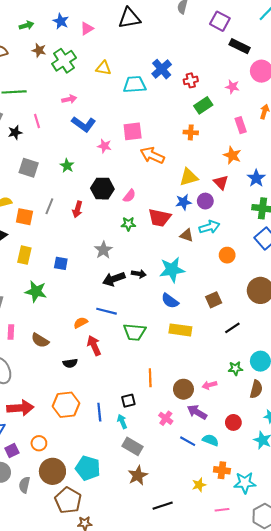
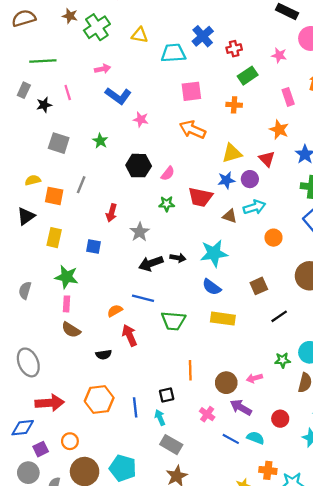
pink square: (133, 131) -> (191, 91), moved
red arrow: (77, 209) -> (112, 213), moved
pink rectangle: (11, 332) -> (67, 304), moved

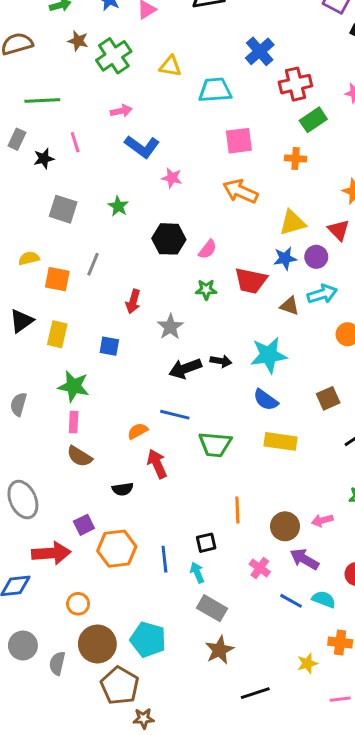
blue cross: (203, 36) -> (260, 51), moved
red cross: (234, 49) -> (295, 84), size x1.5
black triangle: (26, 216) -> (21, 321), moved
purple square: (41, 449) -> (84, 525), moved

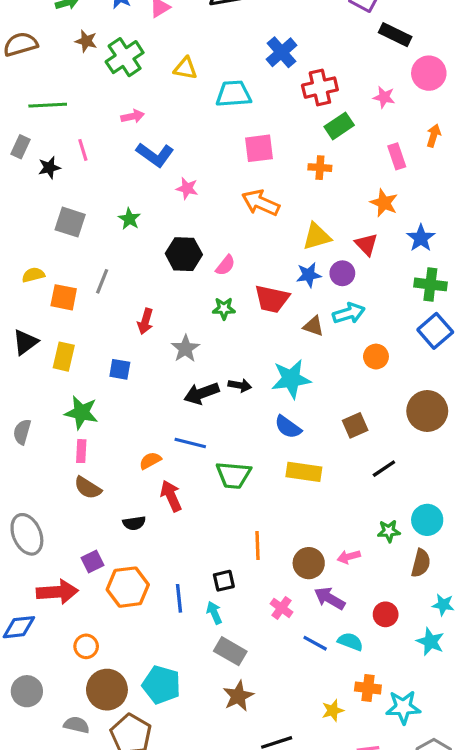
gray semicircle: (57, 663) -> (77, 725), moved, turned 90

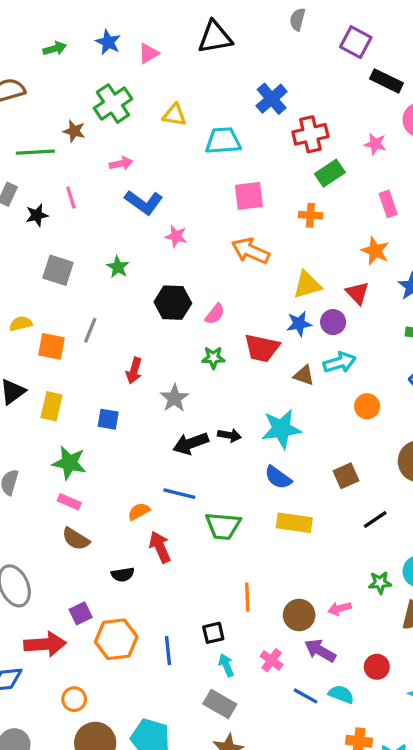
brown star: (86, 41) -> (74, 131), moved
pink rectangle: (81, 451) -> (69, 502), turned -70
cyan arrow: (214, 613) -> (226, 665), moved

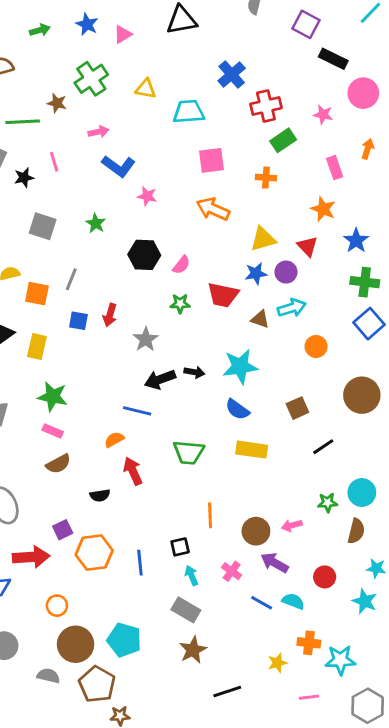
blue square: (108, 419) -> (78, 321), moved
blue line: (179, 494) -> (137, 411), moved
brown semicircle: (76, 539) -> (58, 464), turned -60

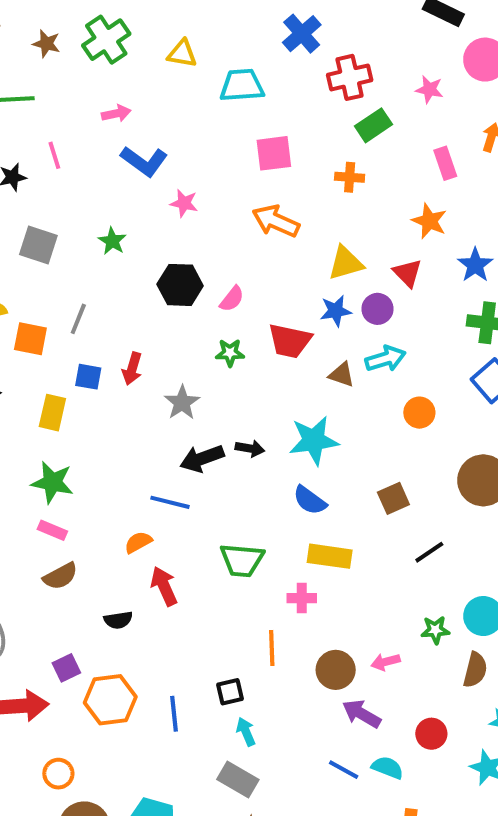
brown star: (57, 103) -> (46, 44), moved
yellow rectangle: (37, 346) -> (52, 413), moved
pink cross: (232, 571) -> (302, 598), moved, turned -36

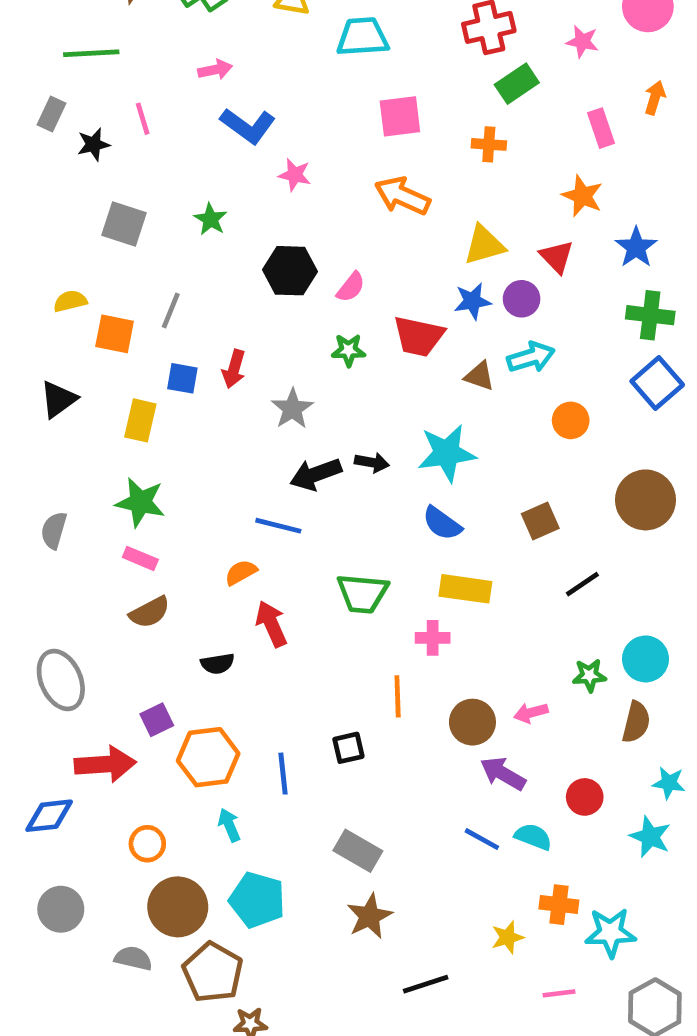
cyan arrow: (246, 732) -> (229, 825), moved

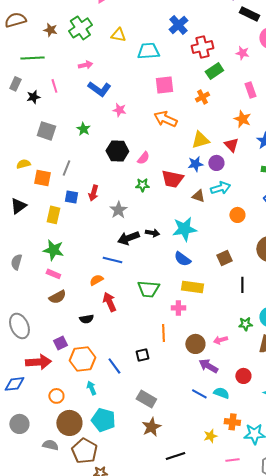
orange cross: (489, 144) -> (202, 97), turned -32
black line: (582, 584) -> (242, 285), turned -56
blue line: (283, 774) -> (114, 366), turned -30

